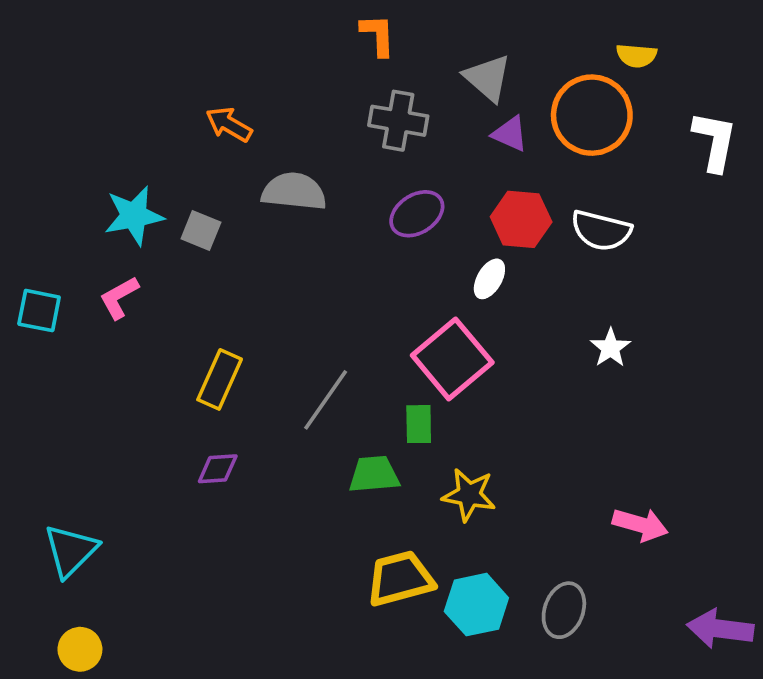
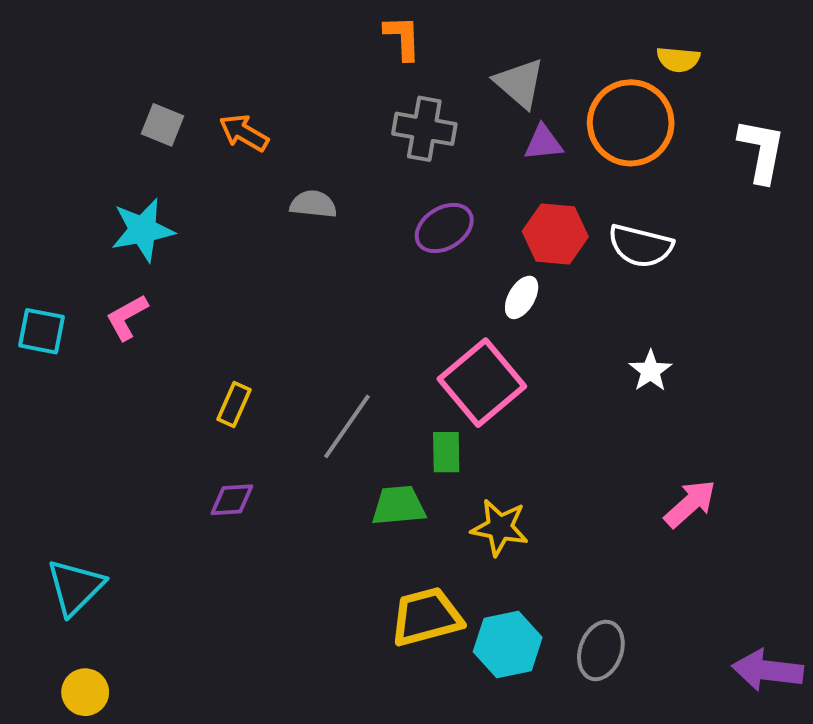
purple triangle: (510, 134) -> (543, 143), turned -30
gray semicircle: (294, 191) -> (313, 204), size x0.7
gray square: (201, 231) -> (163, 125), moved
yellow rectangle: (220, 379) -> (234, 405), size x0.7
pink arrow: (640, 525) -> (690, 504), moved, turned -58

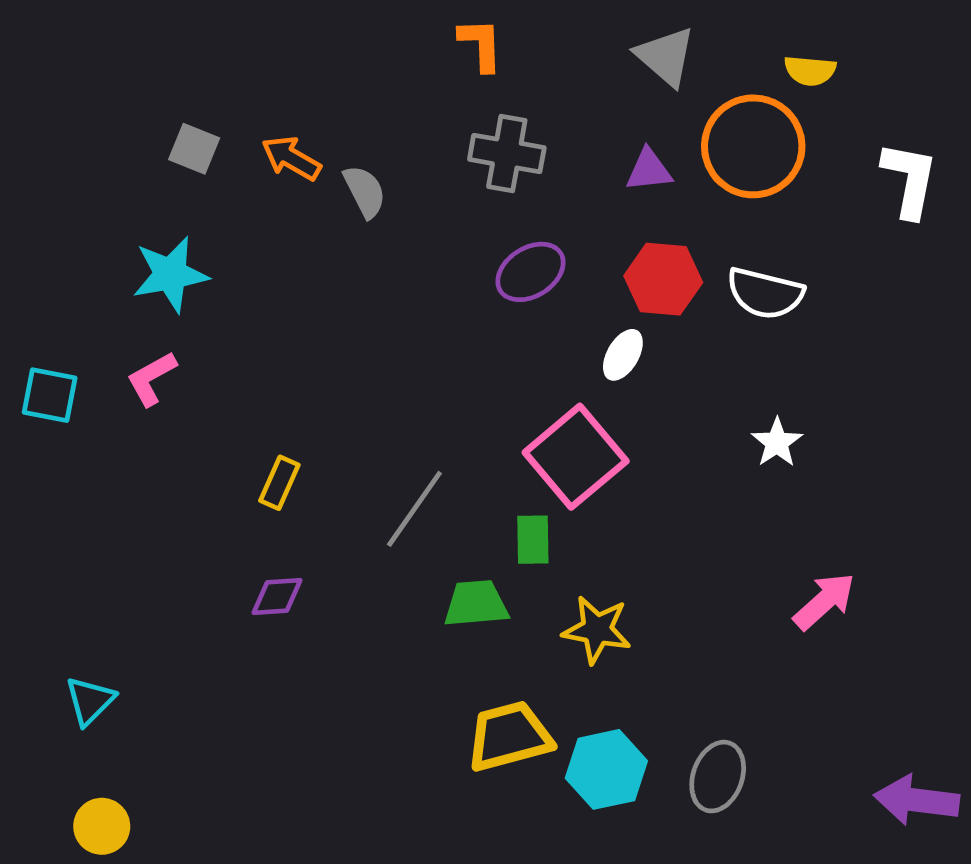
gray triangle: (520, 83) -> (666, 56), moved
gray semicircle: (313, 204) -> (365, 191), moved, turned 57
cyan triangle: (75, 587) -> (90, 701), size x0.7

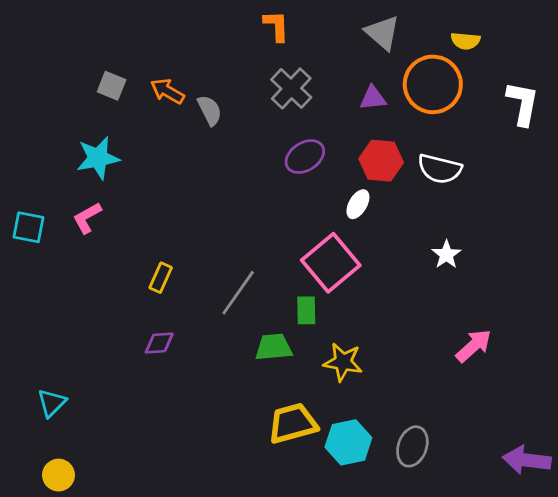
gray cross: (507, 154) -> (291, 88), turned 33

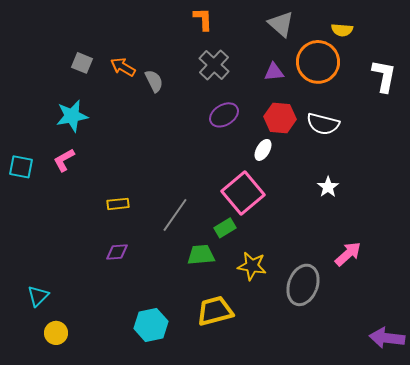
yellow rectangle: (161, 278) -> (118, 204), turned 60
green rectangle: (306, 310) -> (225, 228), turned 60
cyan hexagon: (348, 442) -> (151, 325), moved
gray ellipse: (412, 446) -> (303, 285), moved, size x1.4
yellow circle: (58, 475) -> (56, 333), moved

